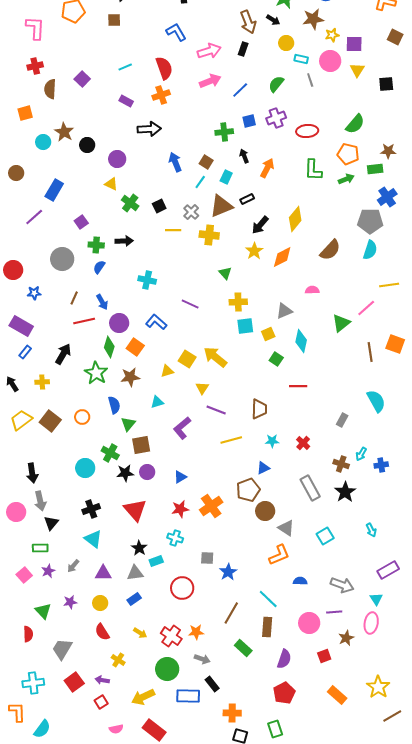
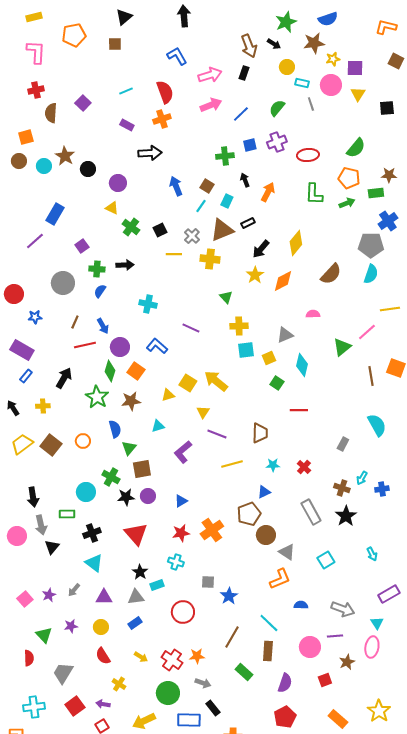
brown circle: (16, 173) -> (19, 161), moved
green rectangle: (40, 548) -> (67, 514), moved

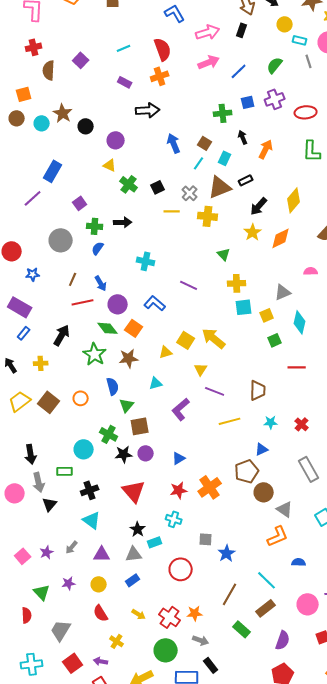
green diamond: (110, 371) -> (108, 328), turned -55
green square: (277, 383) -> (275, 340), turned 32
brown rectangle: (268, 651) -> (266, 608), turned 48

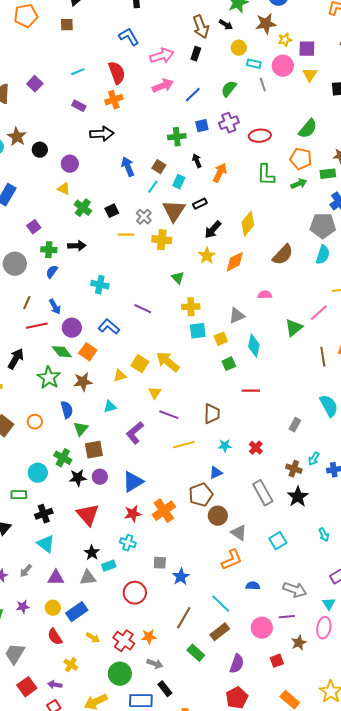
brown triangle: (220, 187) -> (174, 211), turned -35
blue triangle: (179, 458) -> (133, 482), size x1.6
blue rectangle: (133, 580) -> (77, 612), moved, size x1.5

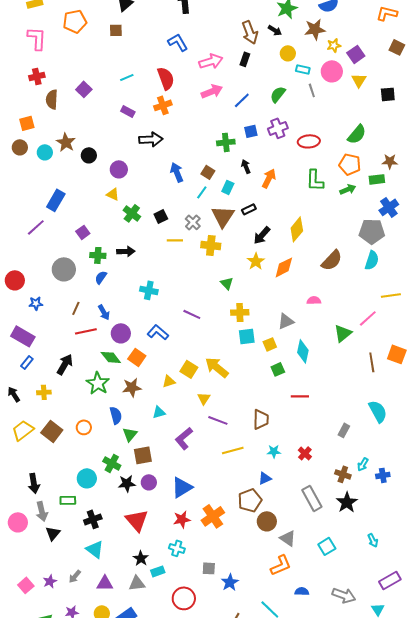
purple square: (307, 49) -> (356, 54), turned -36

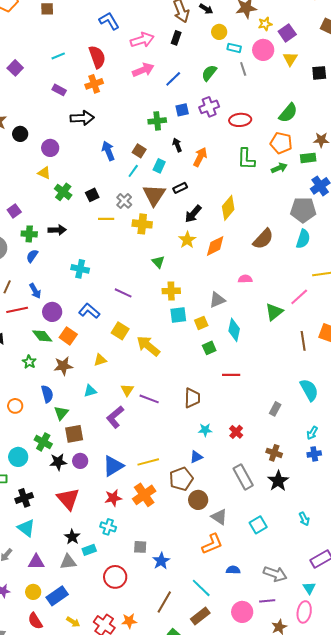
yellow square: (189, 369) -> (120, 331), moved
green star: (98, 383) -> (29, 362), size x0.6
yellow triangle: (204, 398) -> (127, 390), moved
yellow line: (233, 450) -> (148, 462), moved
cyan arrow: (363, 464) -> (312, 433), moved

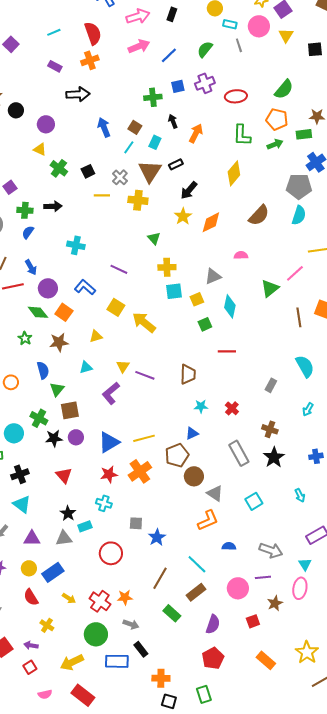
yellow diamond: (228, 208) -> (234, 173), moved
blue cross: (314, 454) -> (316, 456), moved
red triangle: (68, 499) -> (64, 475), size x0.7

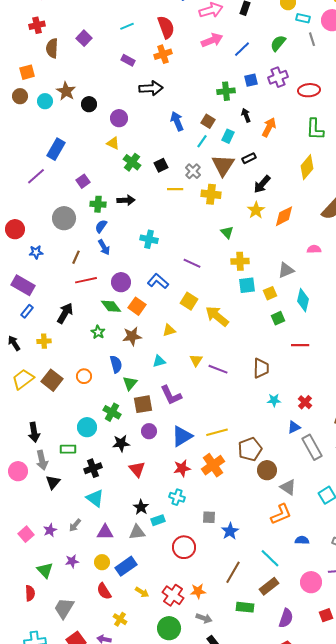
blue arrow: (31, 267) -> (104, 247), moved
purple L-shape: (111, 393) -> (171, 395), moved, turned -75
blue triangle: (192, 433) -> (294, 427), moved
black star: (54, 438) -> (121, 443), moved
green rectangle: (172, 613) -> (245, 607), turned -36

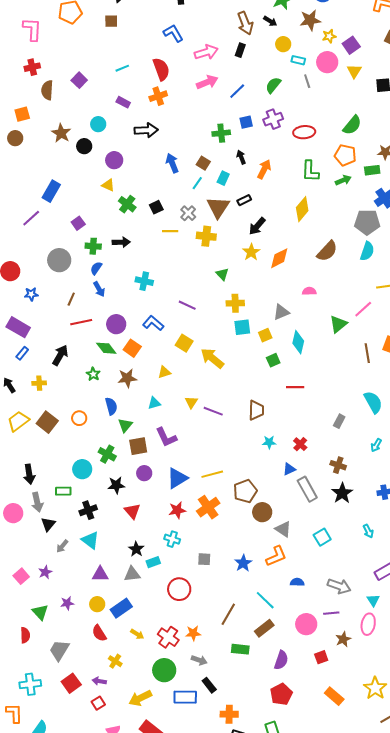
cyan circle: (45, 101) -> (98, 124), moved
gray arrow: (75, 525) -> (62, 546), moved
blue star: (230, 531) -> (243, 563), moved

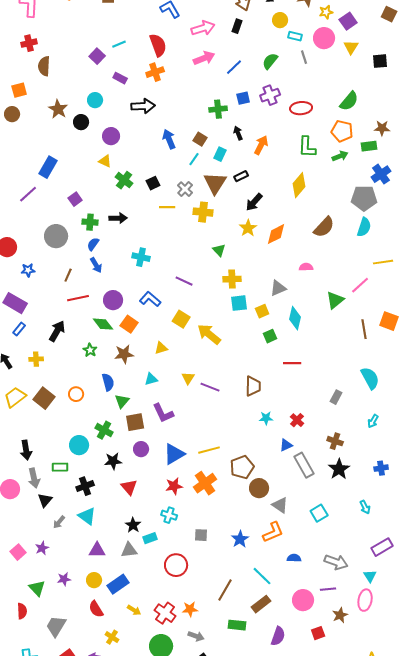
purple square: (79, 80) -> (97, 56), moved

